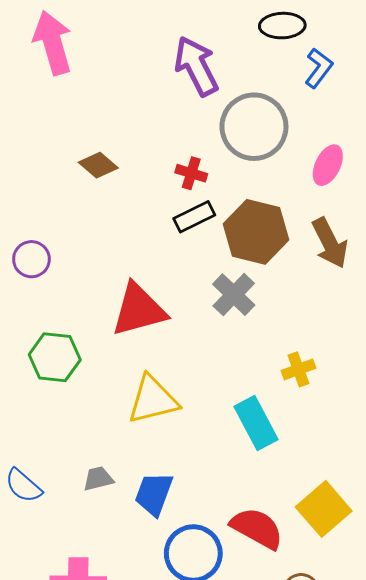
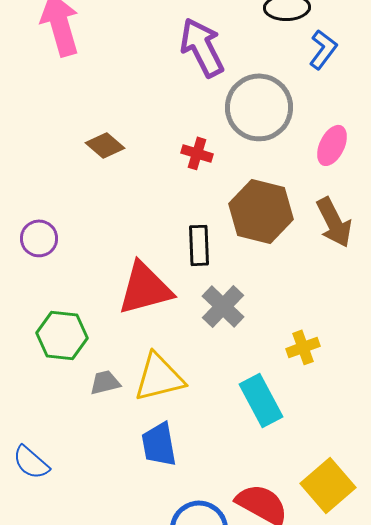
black rectangle: (194, 217) -> (199, 245), moved, turned -66
gray cross: (234, 295) -> (223, 306), moved
gray trapezoid: (98, 479) -> (105, 382), moved
blue trapezoid: (154, 494) -> (159, 444), moved, turned -30

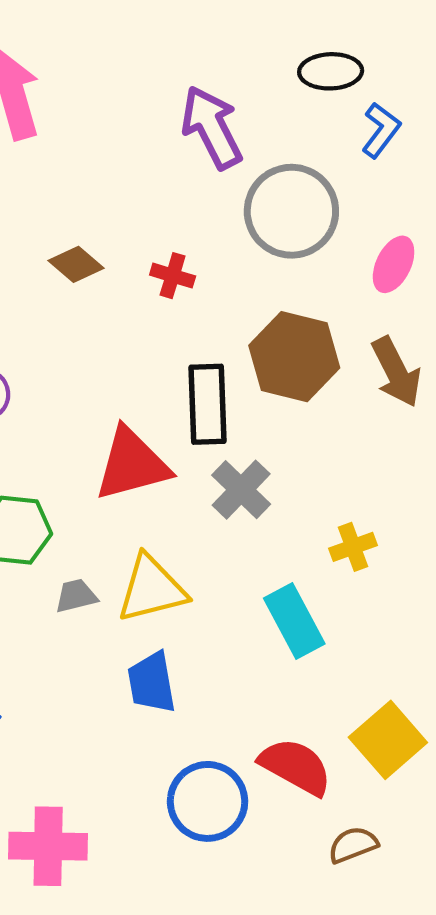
red cross: (197, 153) -> (173, 276), moved
black rectangle: (199, 245) -> (208, 404), size x1.4

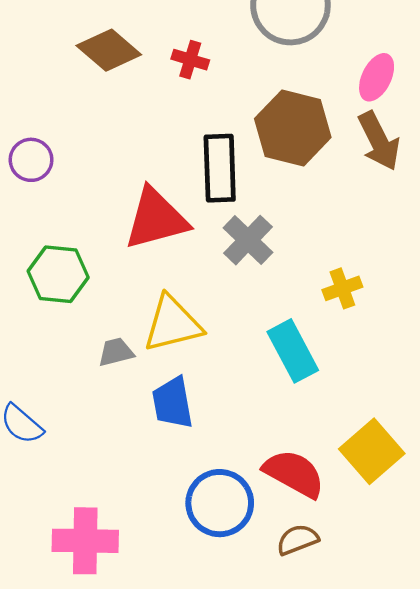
brown diamond: (76, 264) -> (109, 50), size x1.4
pink ellipse: (394, 264) -> (377, 77), moved
gray trapezoid: (76, 596) -> (116, 352), moved
brown semicircle: (353, 845) -> (298, 540), moved

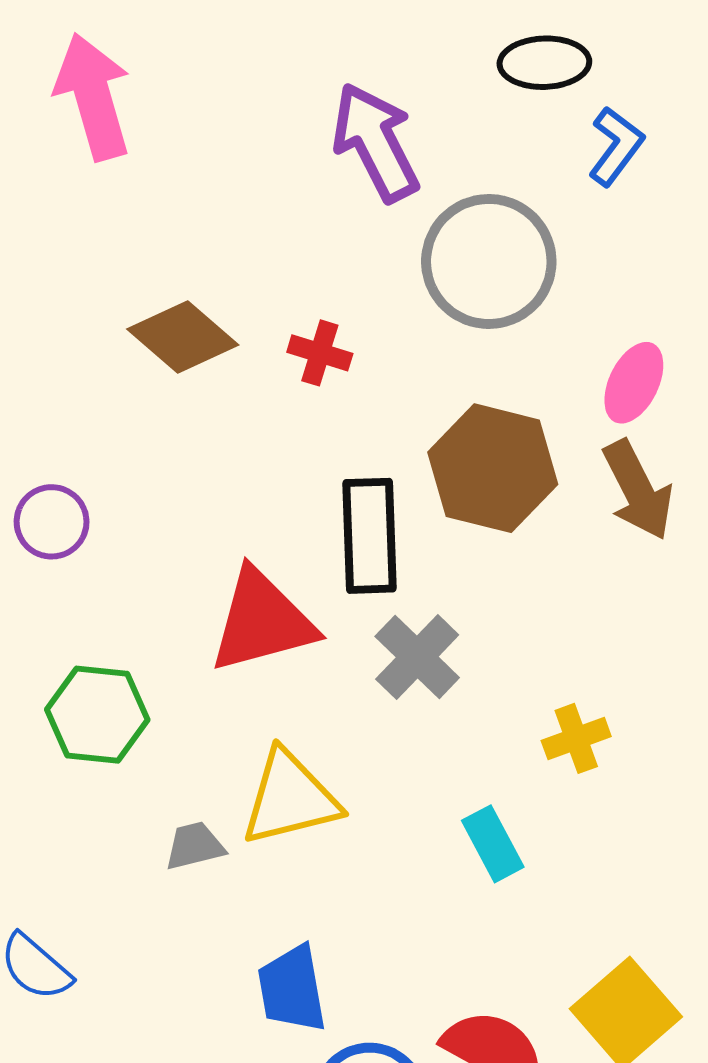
cyan rectangle: (293, 351) -> (493, 844), size x0.7
blue trapezoid: (173, 403) -> (292, 989), moved

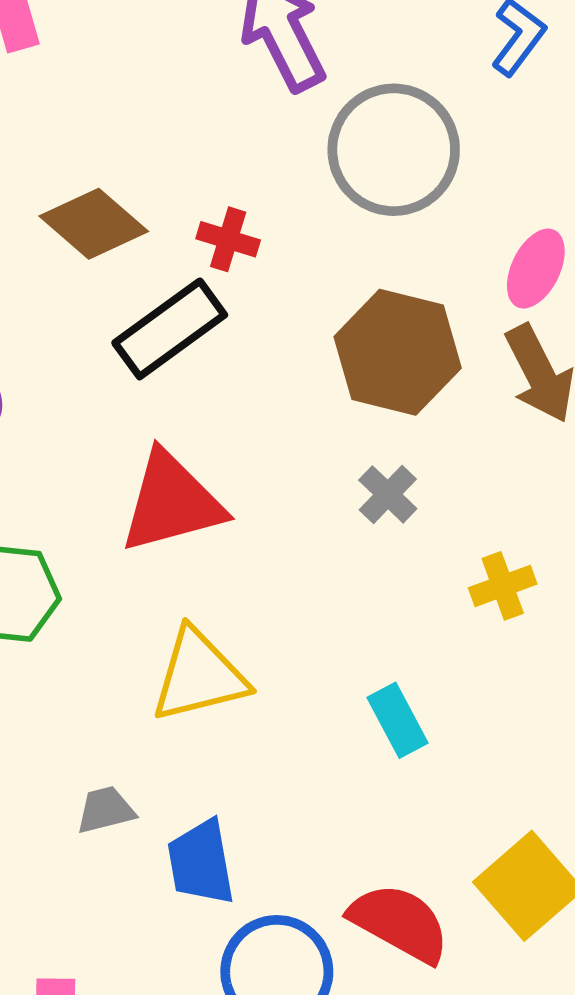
black rectangle: (370, 536) -> (170, 329), moved, turned 56
gray cross: (417, 657) -> (388, 494), moved, size x0.7
yellow cross: (576, 738) -> (503, 586), moved
gray trapezoid: (195, 846) -> (105, 810), moved

